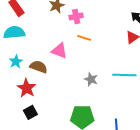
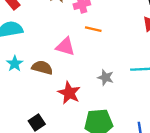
red star: (27, 88) -> (69, 93), moved

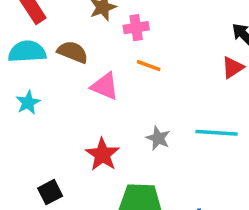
brown semicircle: (42, 68) -> (73, 52), moved

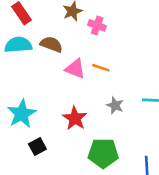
pink cross: (136, 28) -> (97, 25), turned 30
orange line: (149, 66) -> (101, 68), moved
cyan star: (28, 103) -> (22, 114), moved, size x1.6

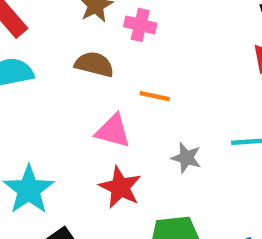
brown semicircle: (51, 44) -> (94, 64), moved
pink triangle: (75, 69) -> (113, 131), moved

